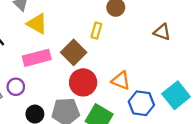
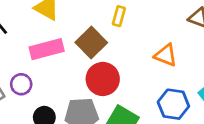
orange triangle: (121, 81) -> (166, 55), moved

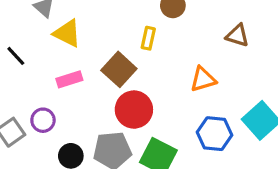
pink rectangle: (47, 49) -> (69, 79), size x0.7
orange triangle: (166, 55) -> (203, 79), turned -35

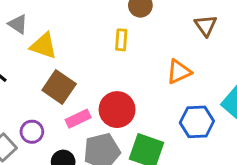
brown triangle: (237, 35) -> (206, 25), turned 45
brown square: (119, 69) -> (59, 87), moved
pink rectangle: (69, 79) -> (78, 119), moved

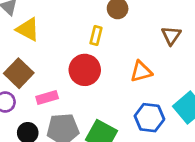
brown square: (59, 87) -> (19, 73), moved
red circle: (117, 110) -> (85, 70), moved

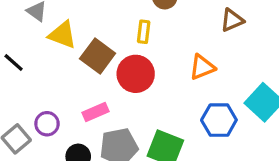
brown triangle: (171, 35) -> (232, 20), turned 40
brown square: (19, 73) -> (98, 56), moved

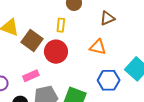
brown triangle: (232, 20) -> (107, 18), moved
orange triangle: (202, 67) -> (98, 47), turned 36

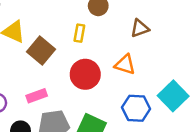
red circle: (56, 52) -> (85, 74), moved

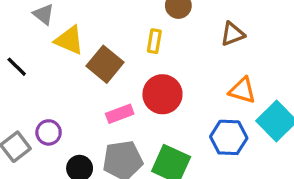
orange triangle: (125, 65) -> (242, 90), moved
pink rectangle: (37, 96) -> (120, 114), moved

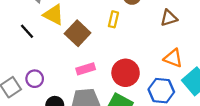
black line: (17, 67) -> (27, 31), moved
red circle: (162, 94) -> (126, 73), moved

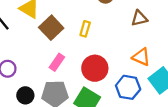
yellow rectangle: (113, 19) -> (85, 29), moved
pink rectangle: (86, 69) -> (57, 62), turned -42

